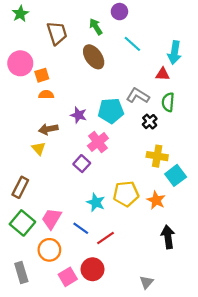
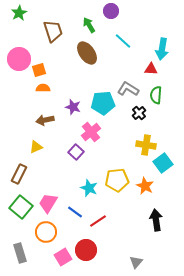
yellow triangle: (39, 148) -> (36, 147), moved, turned 48

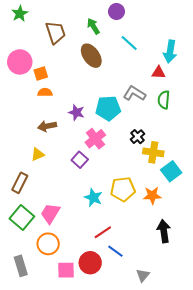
black cross: (139, 113) -> (138, 137), moved
orange star: (145, 186) -> (152, 195), turned -30
blue line: (75, 212) -> (115, 251), moved
pink square: (63, 257) -> (66, 270), turned 30

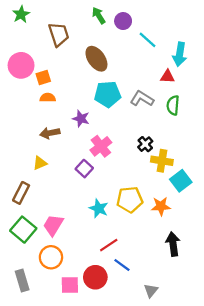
purple circle: (116, 11) -> (123, 21), moved
green arrow: (93, 26) -> (99, 15), moved
cyan line: (129, 43) -> (147, 40), moved
cyan pentagon: (108, 108) -> (108, 94), moved

